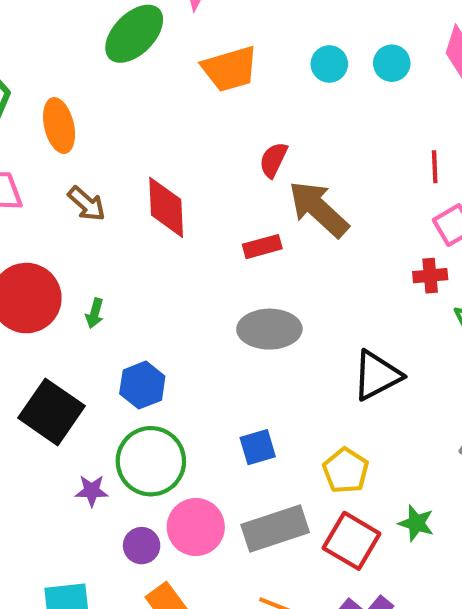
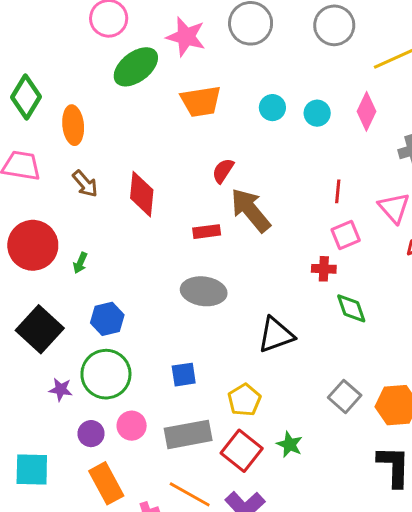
pink circle: (196, 527) -> (132, 426), size x0.7

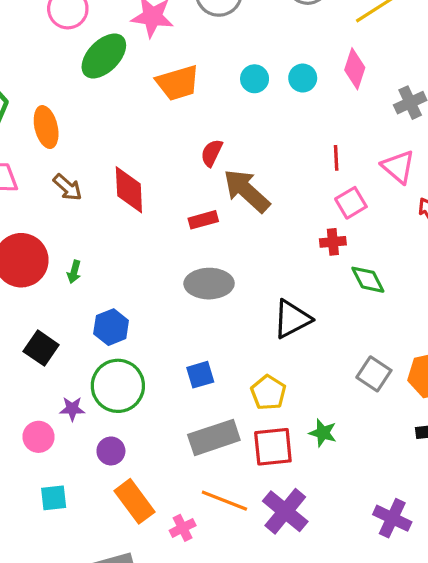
black square: (40, 329) -> (41, 348), size x0.7
pink circle: (132, 426) -> (38, 437), moved
red square: (242, 451) -> (273, 447), turned -36
cyan square: (32, 470) -> (54, 498), size x0.7

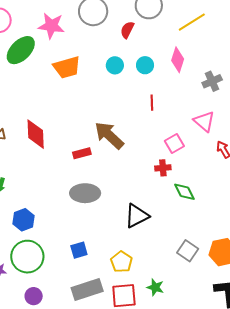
red semicircle: (212, 153) -> (127, 30), moved
red line: (336, 158) -> (152, 103), moved
purple circle: (111, 451) -> (34, 296), moved

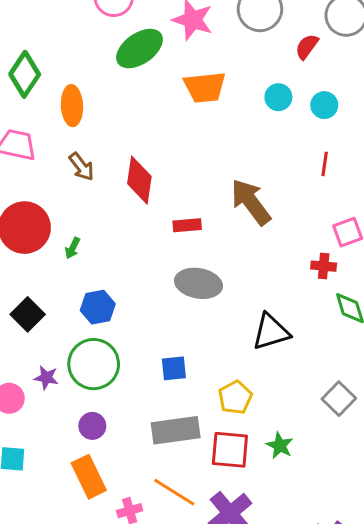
red rectangle: (82, 153) -> (187, 225), moved

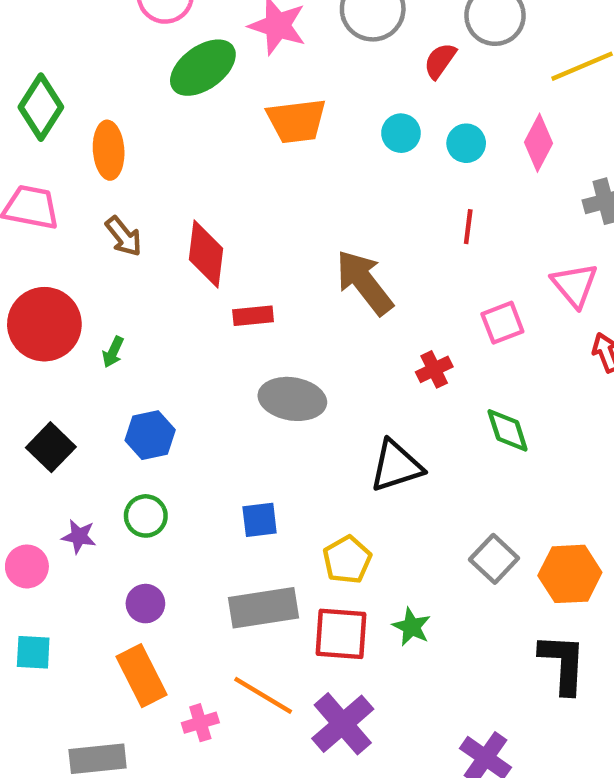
red rectangle: (187, 225) -> (253, 316), moved
red cross: (324, 266) -> (434, 369), moved, turned -30
green circle: (94, 364) -> (146, 516), size x0.6

